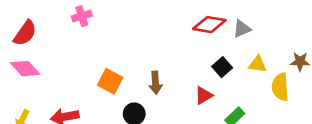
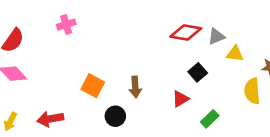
yellow triangle: (258, 64) -> (235, 54), moved

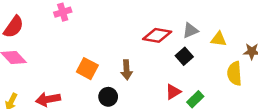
red diamond: (186, 32) -> (157, 35), moved
gray triangle: (216, 36) -> (190, 31), moved
red triangle: (180, 99) -> (173, 92), moved

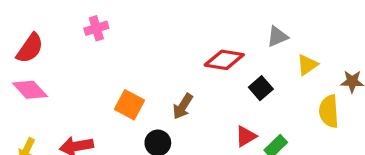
gray triangle: (190, 31) -> (277, 37), moved
yellow triangle: (219, 39) -> (307, 65), turned -42
brown arrow: (127, 70) -> (183, 106), turned 36

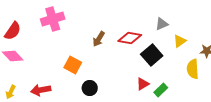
pink cross: (96, 28) -> (53, 19), size x1.6
black square: (261, 88) -> (152, 55), size x1.5
brown arrow: (183, 106) -> (99, 39), moved

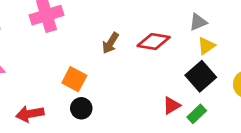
yellow triangle: (180, 41) -> (206, 46), moved
black square: (152, 55) -> (201, 76), moved
black circle: (90, 88) -> (81, 108), moved

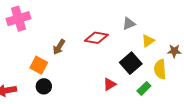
brown arrow: (110, 43) -> (59, 47), moved
yellow triangle: (206, 46) -> (148, 41), moved
green rectangle: (197, 114) -> (144, 88), moved

